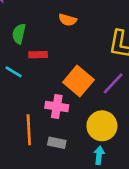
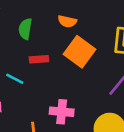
green semicircle: (19, 34) -> (25, 29), moved
orange square: (78, 81) -> (80, 52), moved

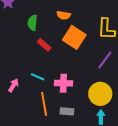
red rectangle: (39, 59) -> (44, 45), turned 48
cyan line: (15, 79) -> (38, 77), moved

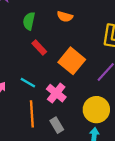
orange square: (74, 37) -> (72, 61), moved
pink cross: (63, 83) -> (56, 93), turned 30
gray rectangle: (67, 111) -> (57, 125), turned 48

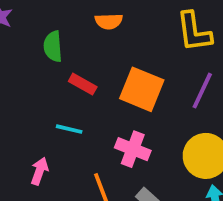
cyan line: (28, 83) -> (69, 129), moved

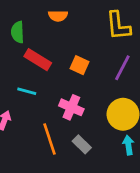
red rectangle: (83, 84) -> (38, 60), size x1.4
orange square: (142, 89) -> (80, 65), size x0.6

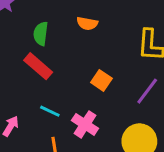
red rectangle: (38, 60) -> (38, 66), moved
cyan line: (27, 91) -> (50, 111), moved

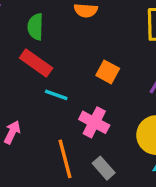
cyan line: (50, 111) -> (56, 95), moved

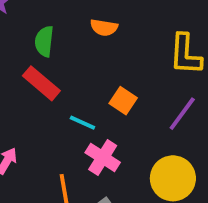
cyan line: (56, 95) -> (82, 123), moved

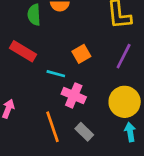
green semicircle: (44, 41) -> (34, 15), moved
orange square: (123, 101) -> (81, 54), turned 36

